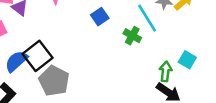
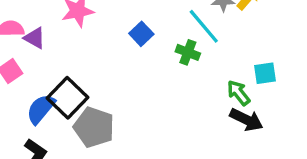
cyan square: (187, 60) -> (265, 73), turned -30
green arrow: (165, 72) -> (239, 93), turned -36

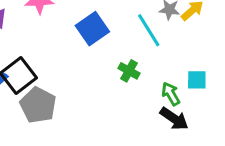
blue square: (141, 34) -> (92, 29), size x1.5
green cross: (188, 52) -> (129, 71), moved

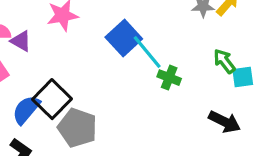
cyan line: (149, 30) -> (147, 52), moved
green arrow: (171, 94) -> (224, 61), moved

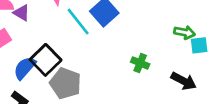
cyan line: (147, 52) -> (78, 22), moved
green arrow: (224, 61) -> (185, 32), turned 138
green cross: (169, 78) -> (140, 63), moved

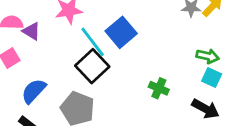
cyan square: (199, 45) -> (212, 78), moved, turned 30
black square: (46, 60) -> (92, 66), moved

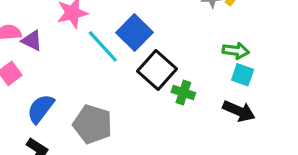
black square: (92, 66) -> (157, 70), moved

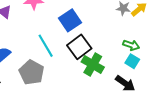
cyan line: (103, 46) -> (46, 46), moved
green cross: (183, 92) -> (93, 64), size x1.5

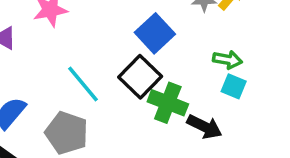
blue square: (70, 20) -> (155, 33), moved
black arrow: (125, 83) -> (204, 127), moved

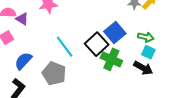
blue square: (155, 33) -> (115, 32), moved
black arrow: (204, 127) -> (143, 68), moved

